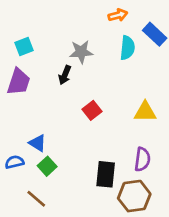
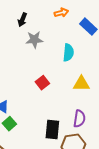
cyan semicircle: (127, 48) -> (68, 53), moved
black arrow: (65, 75) -> (22, 20), moved

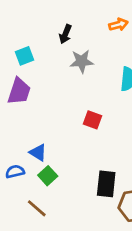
red square: (42, 83) -> (93, 120), turned -32

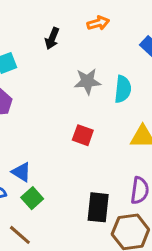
orange arrow: (118, 25) -> (98, 23), moved
gray star: (82, 61) -> (87, 81), moved

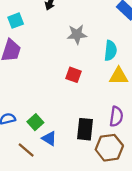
cyan semicircle: (123, 89) -> (110, 51), moved
blue triangle: (21, 172) -> (49, 138), moved

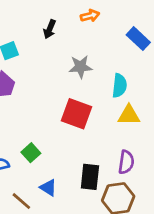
red square: (73, 75) -> (77, 114), size x1.6
green square: (35, 122) -> (31, 153), moved

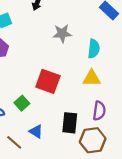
red square: (77, 114) -> (48, 81), moved
yellow triangle: (129, 115) -> (92, 78), moved

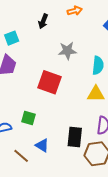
red square: (48, 81) -> (49, 82), moved
green square: (22, 103) -> (28, 118), turned -32

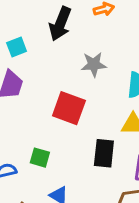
black arrow: (43, 21) -> (60, 24), size x1.6
black rectangle: (75, 137) -> (104, 153), moved

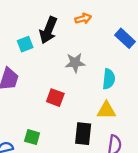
cyan square: (17, 47) -> (25, 44), moved
red square: (69, 108) -> (55, 98), size x0.7

